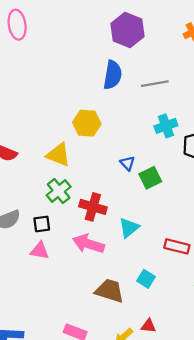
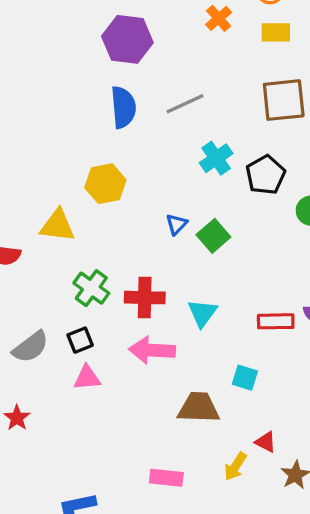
yellow triangle: (58, 155) -> (57, 226), moved
blue triangle: (127, 163) -> (177, 224), turned 42
red triangle: (148, 326) -> (266, 442), turned 35

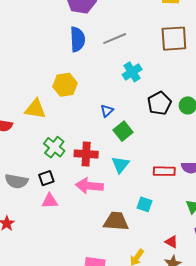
black pentagon: (265, 175) -> (159, 103), moved
green square: (213, 236) -> (123, 131), moved
gray semicircle: (31, 347) -> (17, 181), turned 45
red triangle: (266, 442) -> (171, 242), moved

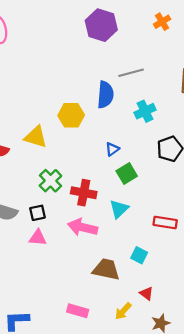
blue semicircle: (77, 39) -> (105, 95), moved
red triangle: (171, 242) -> (147, 293), moved

